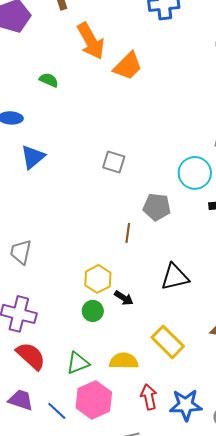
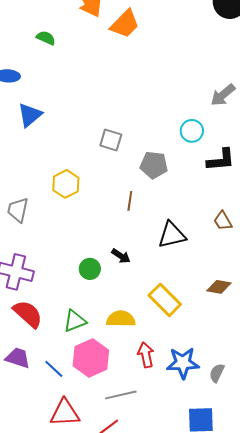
gray square: (114, 162) -> (111, 140), moved
cyan circle: (195, 173) -> (192, 131), size x0.7
brown line: (128, 233) -> (130, 201), moved
yellow hexagon: (98, 279) -> (66, 184), moved

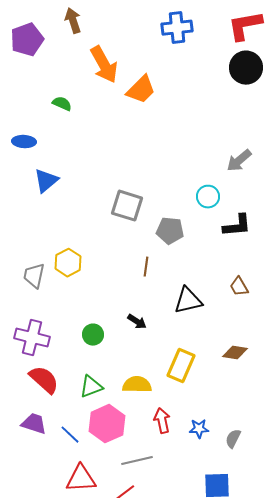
gray square: (111, 140) -> (127, 206), size x1.4
yellow hexagon: (66, 184) -> (68, 263), moved
green circle: (90, 269) -> (93, 335), moved
yellow rectangle: (165, 300) -> (181, 366), turned 68
blue star: (183, 363) -> (199, 429), size x0.6

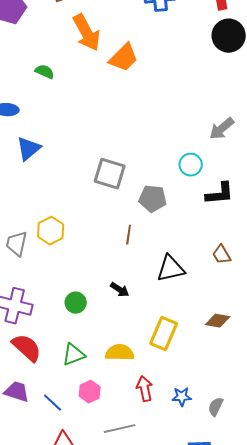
pink hexagon: (107, 424) -> (90, 392), size x0.6

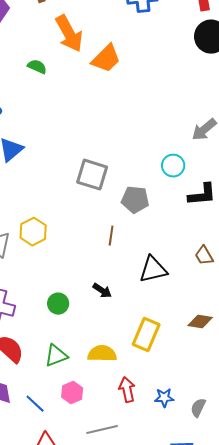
green semicircle: (45, 72) -> (37, 67), moved

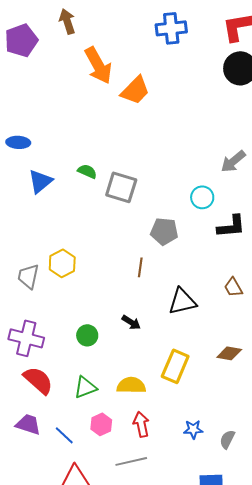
green semicircle: (37, 67) -> (87, 171), moved
gray square: (92, 175) -> (121, 187), moved
red arrow: (127, 390) -> (141, 424), moved

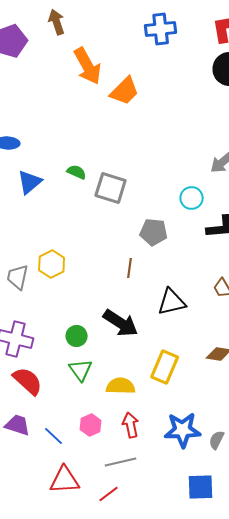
black arrow: (131, 322) -> (121, 323), size x1.8
green triangle: (85, 387) -> (81, 370), moved, turned -45
blue star: (193, 429) -> (183, 430), size x1.8

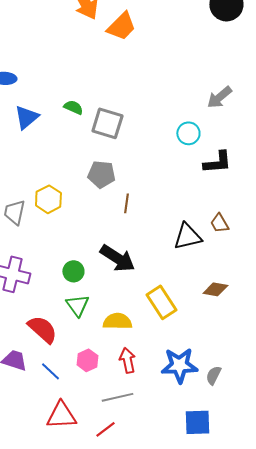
gray pentagon: (154, 232) -> (101, 174), moved
black triangle: (172, 302) -> (187, 236), moved
yellow rectangle: (165, 367) -> (161, 302), turned -56
red semicircle: (28, 381) -> (42, 329), moved

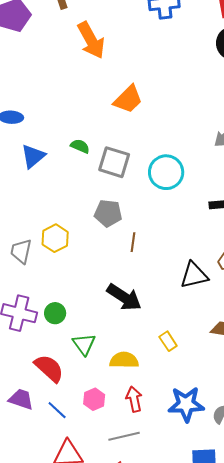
orange trapezoid: (121, 26) -> (128, 99), moved
cyan circle: (188, 133) -> (166, 172), moved, size x1.5
green circle: (73, 271) -> (55, 313), moved
yellow rectangle: (161, 302) -> (168, 341), size x0.6

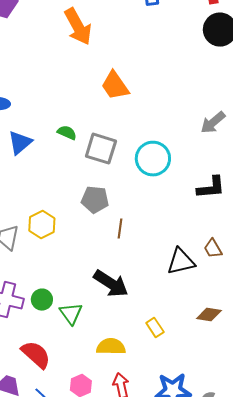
orange trapezoid: (128, 99) -> (115, 86), turned 100
green triangle: (84, 344) -> (71, 314), moved

